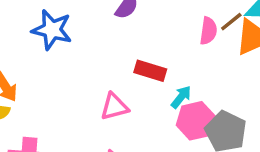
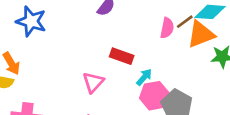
blue star: (52, 30) -> (31, 21), moved
pink triangle: (114, 107) -> (93, 82), turned -35

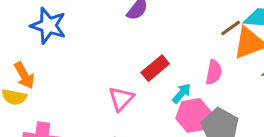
pink semicircle: (167, 28) -> (214, 72), moved
red rectangle: (122, 56) -> (155, 68), turned -60

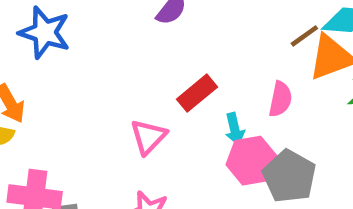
cyan arrow: (182, 93) -> (235, 129), turned 125

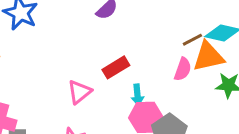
pink semicircle: (280, 99) -> (183, 69), moved

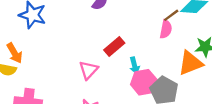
orange triangle: (208, 57) -> (190, 63), moved
pink semicircle: (183, 69) -> (166, 29), moved

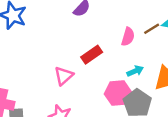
pink semicircle: (166, 29) -> (128, 37), moved
cyan arrow: (135, 65) -> (135, 71), moved, turned -105

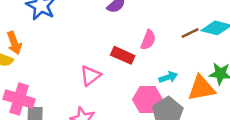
pink semicircle: (128, 37) -> (148, 40), moved
red rectangle: (92, 55) -> (123, 55), turned 54

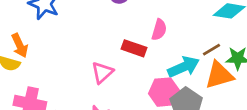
brown line: (190, 33) -> (212, 50), moved
cyan arrow: (168, 77) -> (184, 67), size x1.6

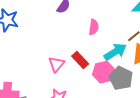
red rectangle: (134, 48) -> (80, 60), moved, turned 36

